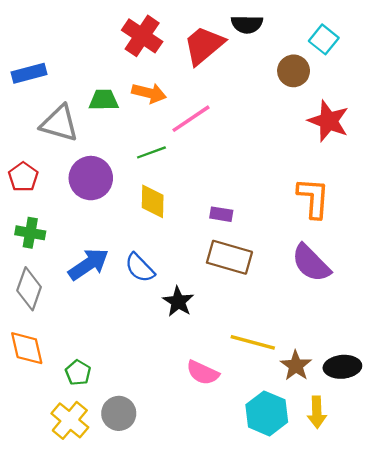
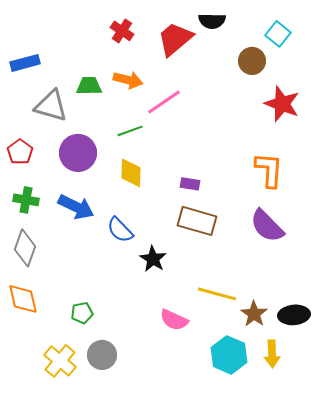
red cross: (142, 36) -> (122, 31), size x0.7
blue arrow: (88, 264) -> (76, 207), moved, turned 60
green pentagon: (78, 373) -> (82, 313), moved, turned 30

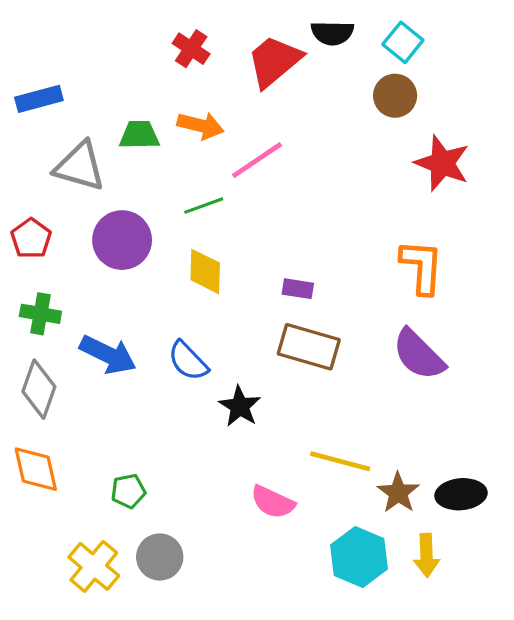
cyan square: (278, 34) -> (403, 42), moved
blue arrow: (76, 207) -> (108, 355), moved

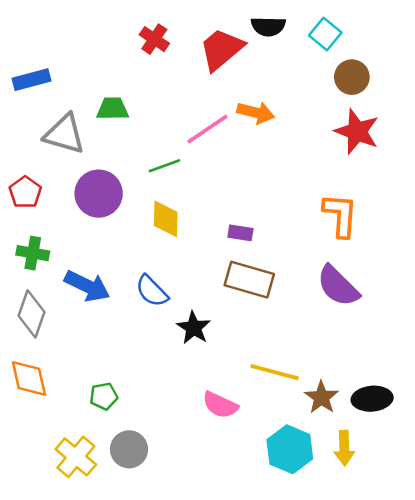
brown circle: (395, 96) -> (352, 77), moved
orange arrow: (201, 126) -> (256, 113), moved

